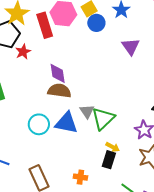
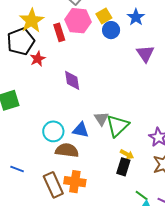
red rectangle: (45, 25) -> (59, 32), size x0.7
brown semicircle: (59, 91) -> (67, 150), moved
blue triangle: (66, 123) -> (81, 130), size x0.7
orange cross: (80, 177) -> (75, 182), moved, size x1.5

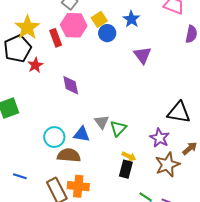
green triangle: (118, 126) -> (118, 128), size x0.7

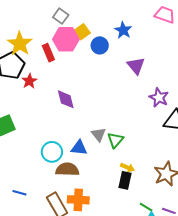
yellow square: (99, 19) -> (82, 32), moved
purple star: (160, 138) -> (159, 98), moved

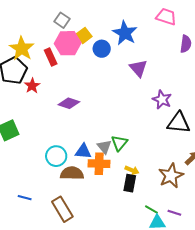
blue star: (123, 30) -> (125, 33), size x1.4
purple diamond: (66, 99) -> (69, 103), turned -55
gray triangle: (99, 134) -> (104, 147), moved
orange cross: (78, 200) -> (99, 164), moved

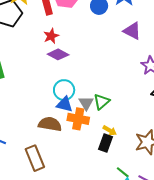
purple triangle: (138, 68) -> (132, 31), turned -30
red star: (32, 86) -> (51, 36), moved
cyan circle: (56, 156) -> (64, 90), moved

